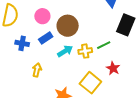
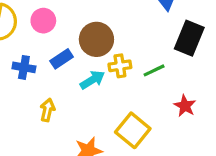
pink circle: (42, 16) -> (43, 21), moved
yellow cross: (85, 51) -> (120, 66), moved
red star: (113, 68) -> (185, 106), moved

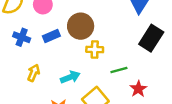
green line: (154, 70) -> (119, 70), moved
cyan arrow: (92, 80) -> (70, 77), moved

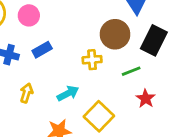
brown circle: (81, 26) -> (115, 34), moved
green line: (119, 70) -> (131, 71), moved

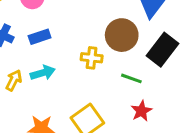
green line: (131, 71) -> (131, 78), turned 30
cyan arrow: (68, 93) -> (43, 73), moved

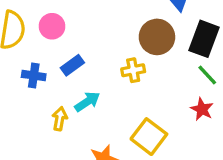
green line: (131, 78) -> (207, 75), moved, turned 45

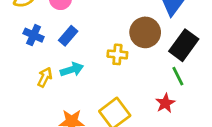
blue rectangle: (72, 65) -> (68, 36), turned -30

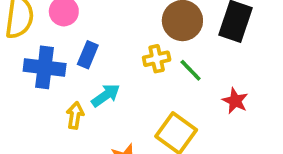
blue cross: (34, 35) -> (45, 67), size x1.5
green line: (178, 76) -> (191, 70), moved

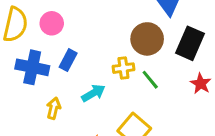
cyan arrow: (106, 95) -> (93, 93), moved
red star: (235, 101) -> (201, 84), moved

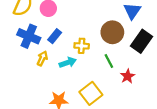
yellow cross: (123, 68) -> (82, 46), moved
red star: (201, 84) -> (128, 76), moved
yellow arrow: (54, 108) -> (42, 58), moved

